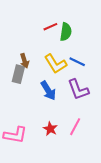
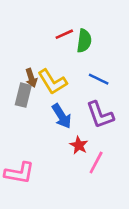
yellow L-shape: (55, 64) -> (52, 82), moved
red star: (50, 129) -> (79, 145), moved

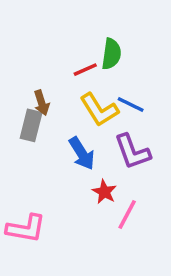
red line: (64, 34) -> (85, 70), moved
yellow L-shape: (52, 82) -> (99, 110), moved

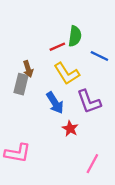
blue line: (131, 105) -> (99, 56), moved
pink line: (127, 215) -> (92, 164), moved

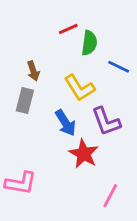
red line: (57, 47) -> (68, 29), moved
brown arrow: (28, 69) -> (33, 71), moved
red star: (70, 129) -> (84, 154), size x1.5

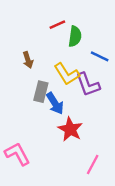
gray rectangle: (25, 100) -> (41, 92), moved
purple L-shape: (106, 121) -> (88, 85), moved
pink L-shape: (21, 183) -> (17, 154), turned -128

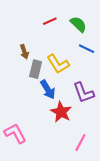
green semicircle: (75, 36) -> (78, 24), moved, turned -54
purple L-shape: (88, 85) -> (83, 93), moved
gray rectangle: (41, 92) -> (36, 69), moved

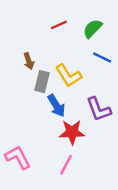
green semicircle: (78, 24) -> (93, 29), turned -90
red star: (61, 112) -> (72, 132), turned -30
pink line: (80, 143) -> (66, 165), moved

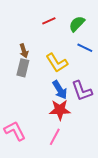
gray rectangle: (42, 82) -> (23, 68), moved
blue arrow: (56, 106) -> (60, 90), moved

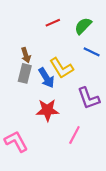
blue arrow: (60, 90) -> (46, 78), moved
red star: (60, 110) -> (47, 110), moved
pink line: (55, 137) -> (74, 135), moved

